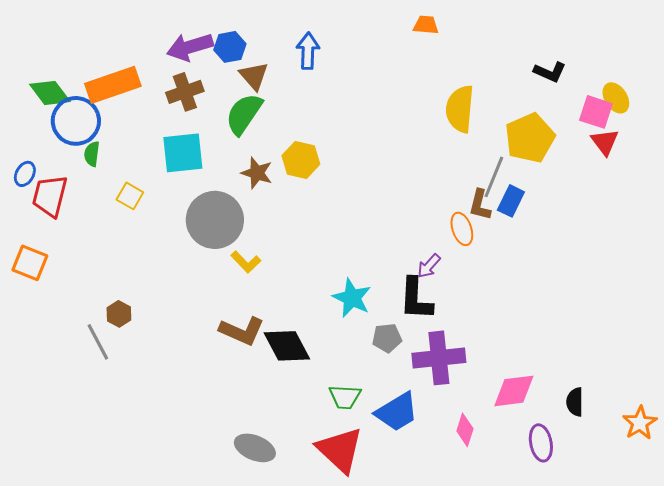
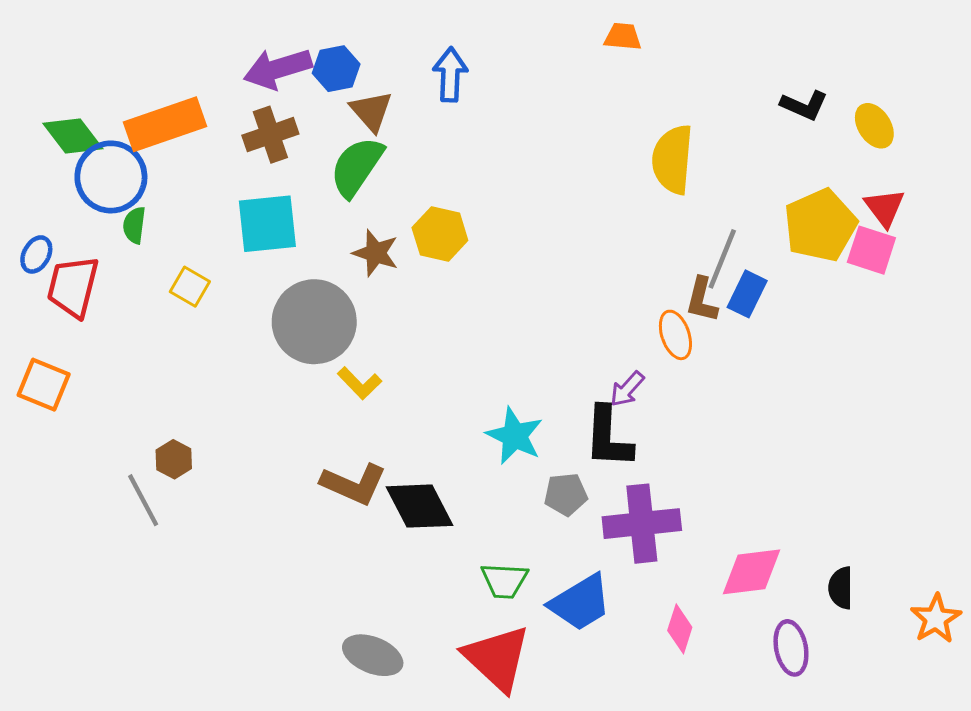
yellow ellipse: (616, 98) -> (874, 126), moved
pink square: (596, 112) -> (871, 250), moved
yellow pentagon: (530, 138) -> (820, 225), moved

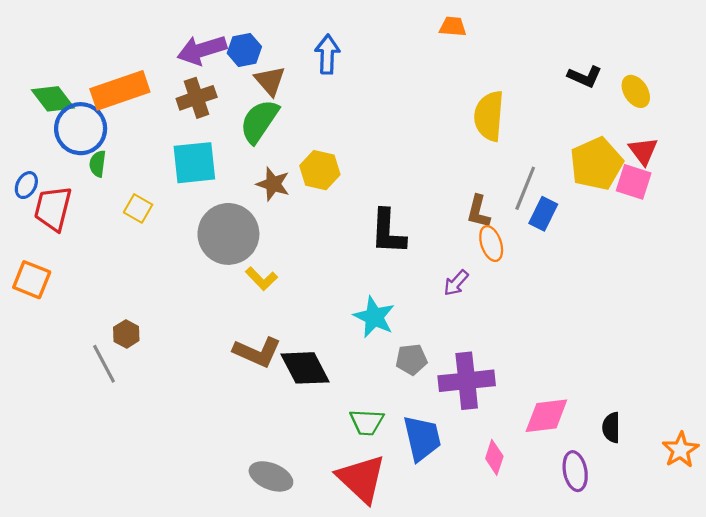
brown L-shape: (702, 300) -> (478, 212), moved
black L-shape: (608, 437) -> (388, 232), moved
blue trapezoid: (580, 603) -> (422, 438), turned -72

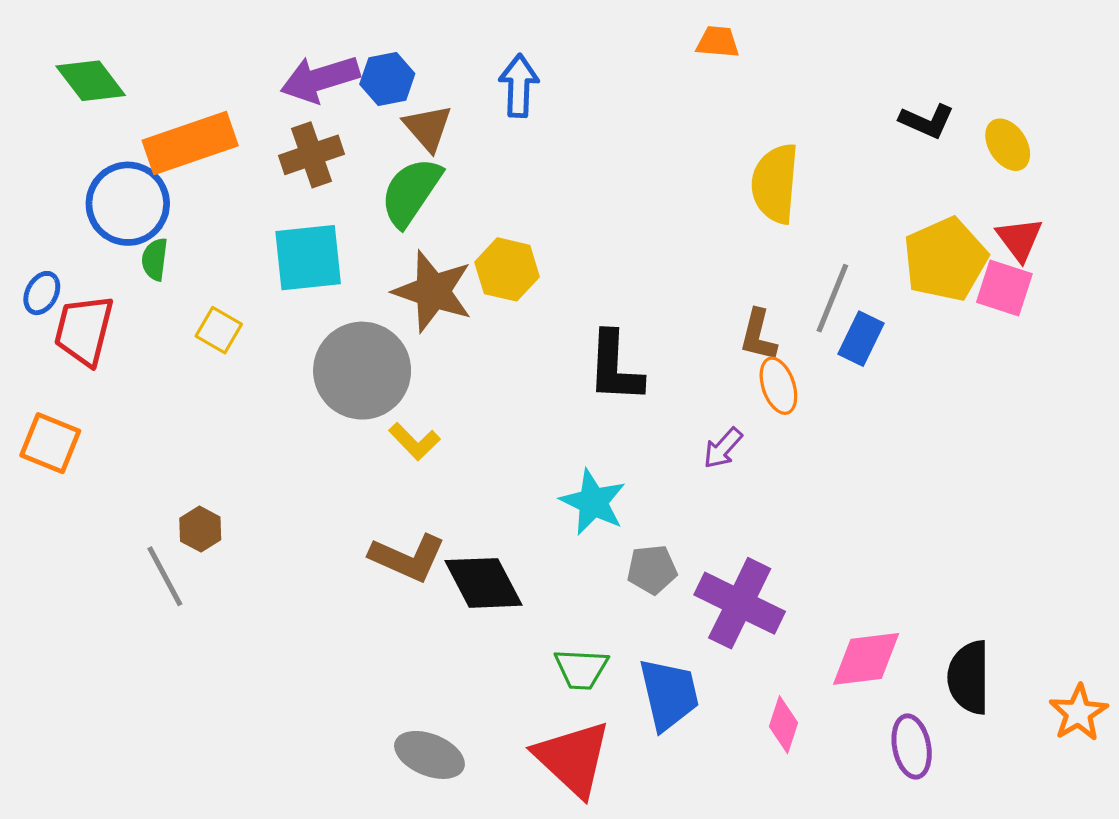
green diamond: (53, 99) -> (91, 81), moved
brown star: (273, 184) -> (433, 291), size x1.5
purple cross: (467, 381) -> (740, 603), turned 32
black semicircle: (611, 428) -> (969, 677), size x1.5

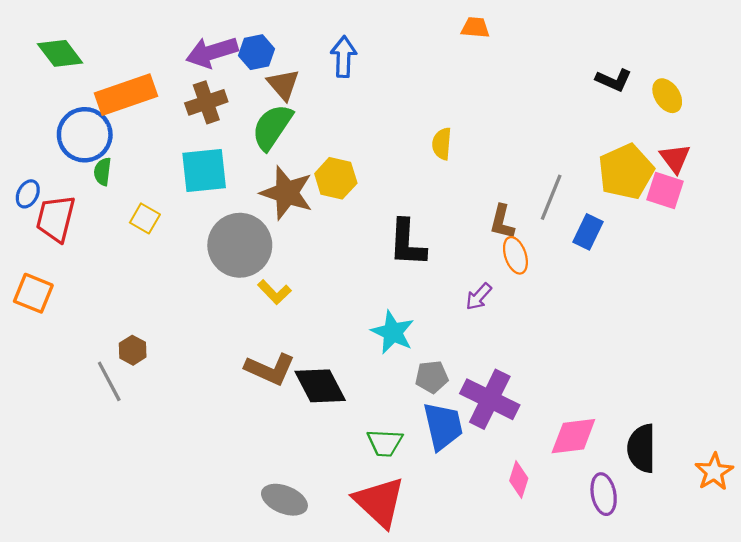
yellow semicircle: (775, 183) -> (442, 144), moved, size x0.6
blue rectangle: (861, 339) -> (588, 232), moved
blue trapezoid: (669, 694) -> (443, 426), moved

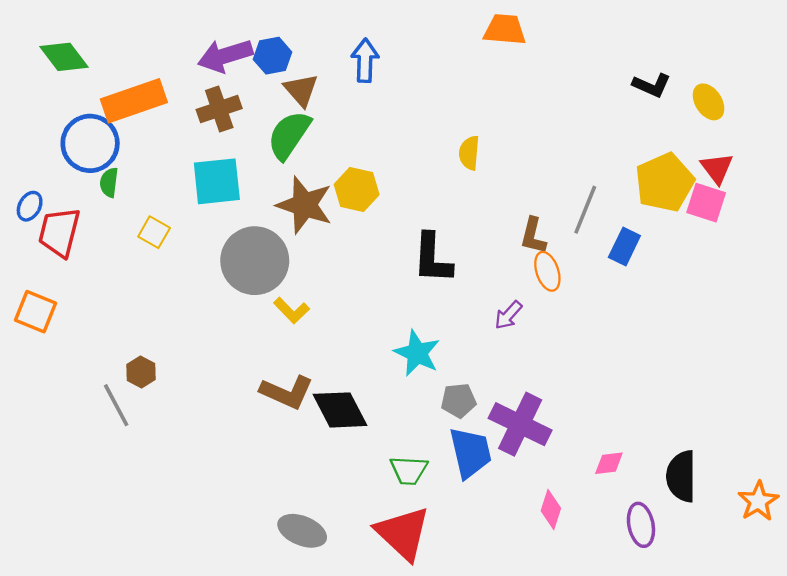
orange trapezoid: (475, 28) -> (505, 30), size x1.4
pink diamond: (573, 436) -> (609, 463), size x0.6

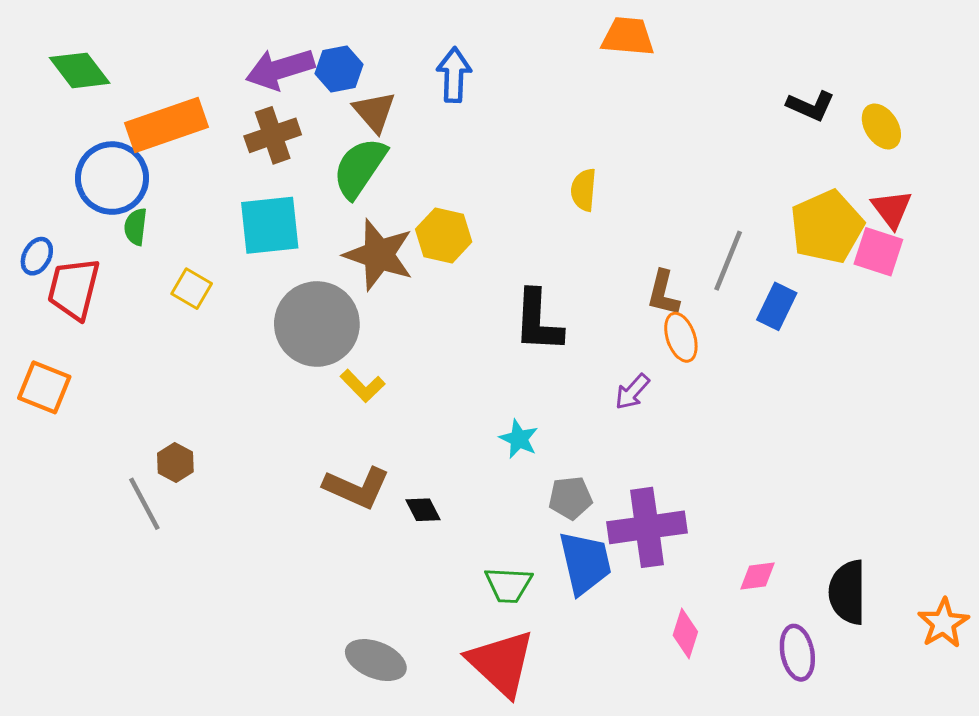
cyan star: (417, 353) -> (519, 439), size x0.7
black diamond: (340, 410) -> (423, 510), size x0.5
purple cross: (520, 424) -> (647, 527), turned -34

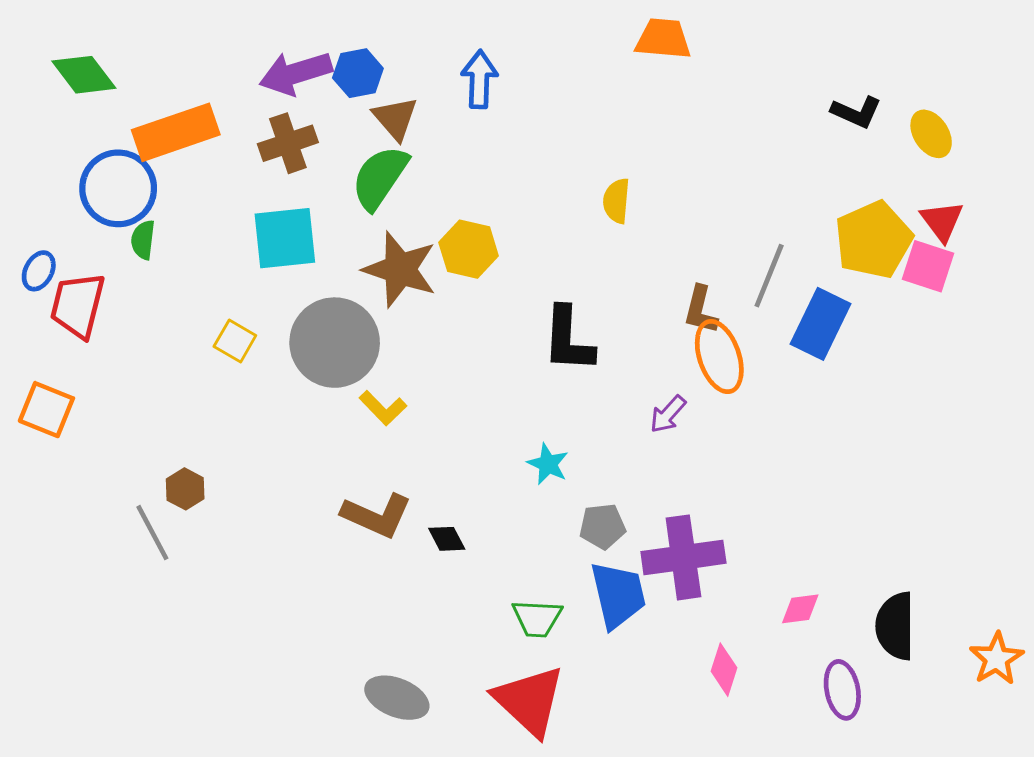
yellow square: (192, 289) -> (235, 341), moved
blue rectangle: (777, 306) -> (821, 324), size x1.4
orange ellipse: (681, 337) -> (719, 357), size x1.4

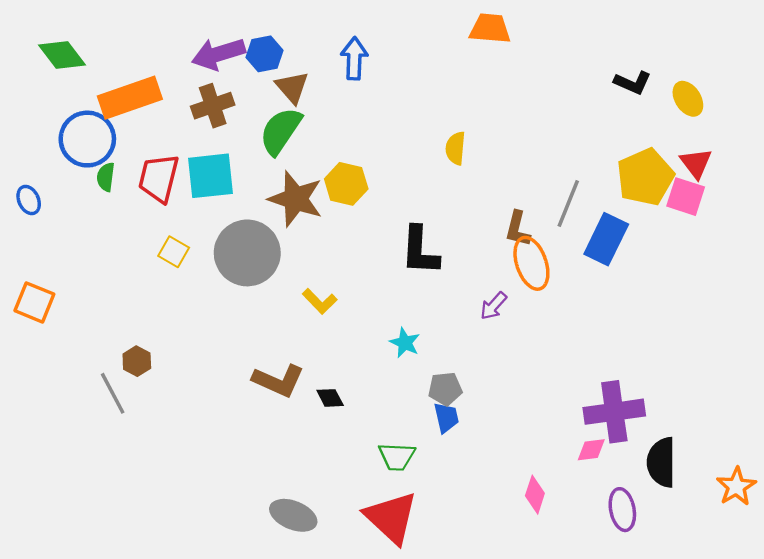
blue ellipse: (39, 271) -> (29, 200), turned -52
red trapezoid: (78, 305) -> (159, 178), moved
yellow L-shape: (383, 408) -> (320, 301), moved
purple cross: (683, 557) -> (614, 412), moved
blue trapezoid: (618, 595) -> (446, 417), moved, size x0.6

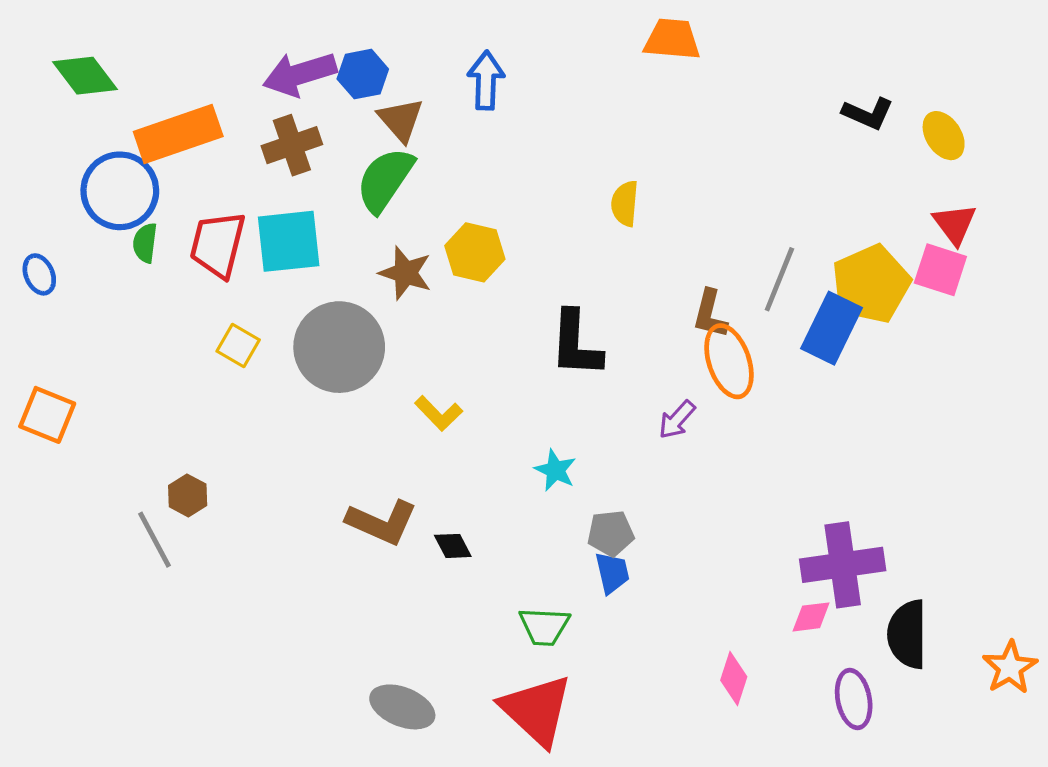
yellow pentagon: (645, 177) -> (871, 284), moved
brown star: (296, 199) -> (405, 273), size x0.7

